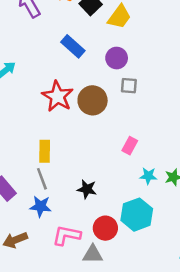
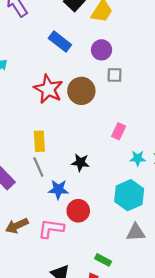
black star: (87, 189) -> (80, 163), moved
blue star: (40, 206) -> (58, 189), moved
red circle: (105, 228) -> (78, 211), moved
pink L-shape: (67, 235) -> (51, 229), moved
gray triangle: (93, 254) -> (136, 232), moved

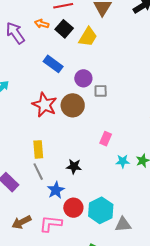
purple circle: (101, 50) -> (83, 78), moved
blue star: (58, 189) -> (56, 190), turned -30
cyan hexagon: (129, 195) -> (101, 210), moved

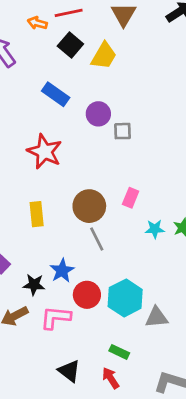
orange arrow: (42, 24) -> (37, 23), moved
brown circle: (73, 105) -> (89, 206), moved
black star: (74, 166) -> (34, 285), moved
gray line: (38, 172) -> (97, 239), moved

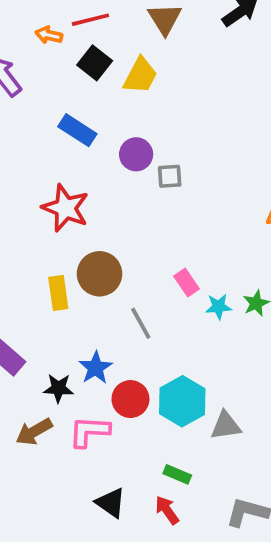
pink rectangle: (131, 198) -> (186, 283), moved, turned -54
brown circle: (89, 206) -> (100, 274), moved

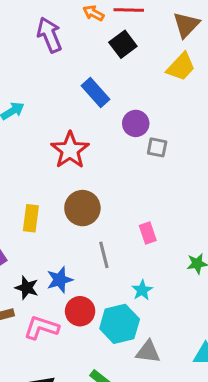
yellow trapezoid: (140, 76) -> (181, 67), moved
yellow rectangle: (58, 293) -> (31, 218), moved
cyan star: (218, 307) -> (142, 290), moved, turned 30

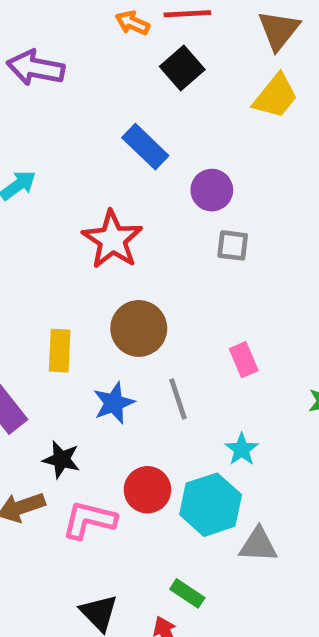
purple arrow: (50, 35) -> (36, 68), moved, turned -52
gray square: (157, 147) -> (233, 245), moved
blue star: (60, 280) -> (114, 403), moved

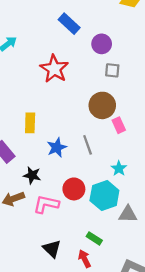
brown circle: (139, 328) -> (102, 105), moved

